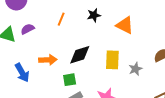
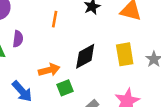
purple semicircle: (28, 29) -> (18, 39), turned 136
green square: (70, 80) -> (65, 88), moved

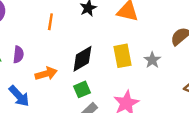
purple semicircle: (18, 39) -> (18, 54), moved
green square: (65, 88) -> (82, 89), moved

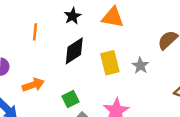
black diamond: (82, 59) -> (74, 51), moved

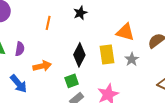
orange triangle: (113, 17) -> (125, 32), moved
black diamond: (74, 51) -> (79, 55), moved, turned -35

